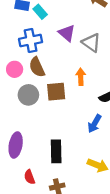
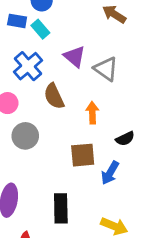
blue cross: (31, 40) -> (28, 66), turned -30
brown semicircle: (37, 67) -> (54, 96), moved
brown square: (56, 92) -> (83, 155), moved

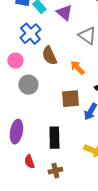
purple triangle: (75, 57) -> (64, 13), moved
orange arrow: (92, 113) -> (77, 68), turned -42

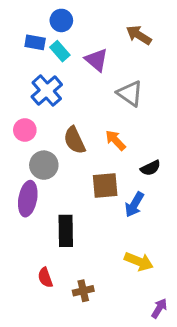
brown semicircle: (49, 56) -> (74, 140), moved
purple ellipse: (16, 132) -> (28, 199), moved
black rectangle: (54, 138) -> (66, 231), moved

